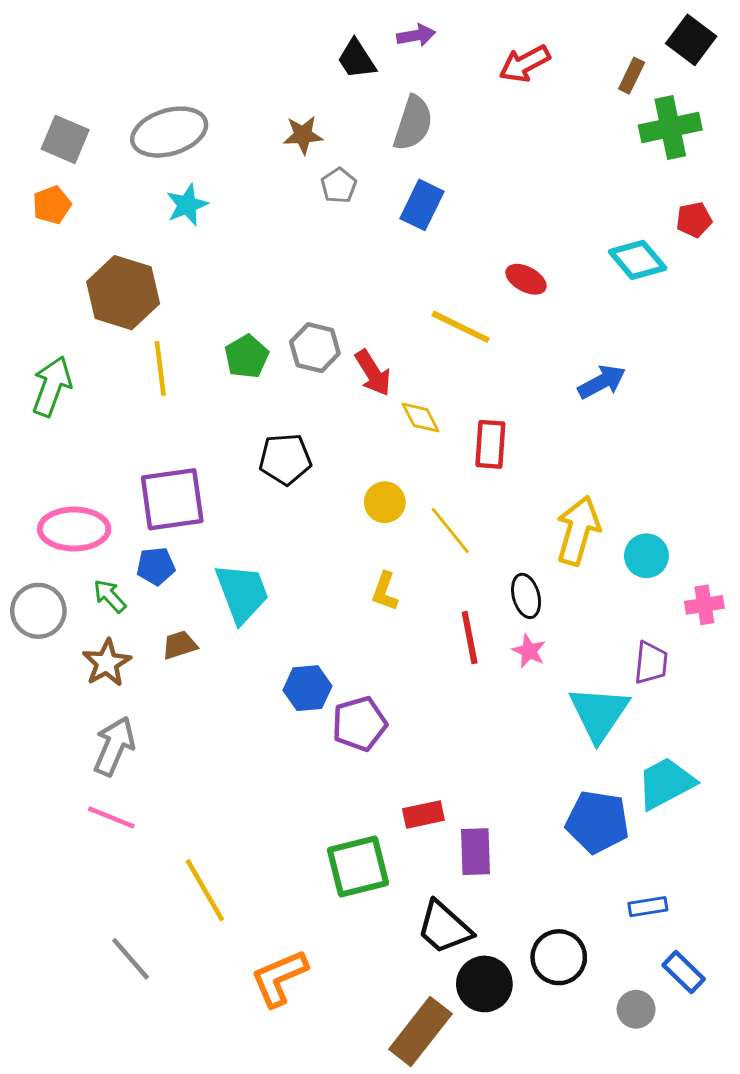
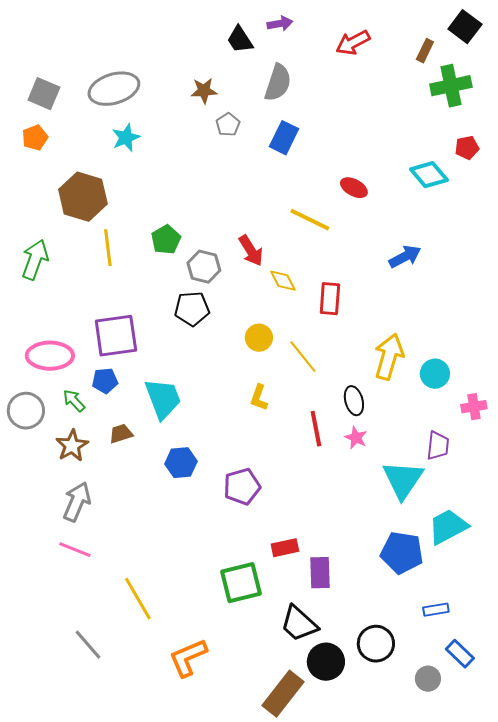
gray hexagon: (315, 348) -> (204, 267), moved
blue hexagon: (307, 688) -> (181, 463), moved

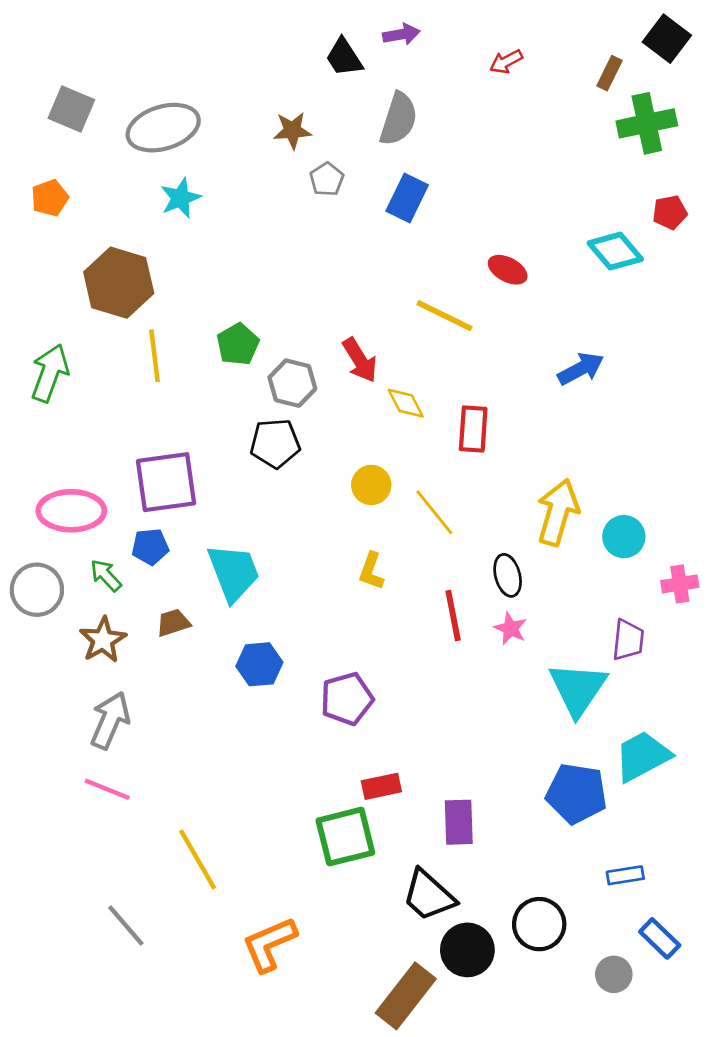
red arrow: (353, 43) -> (506, 62), size x0.7
gray square: (44, 94) -> (71, 109), moved
red rectangle: (285, 548) -> (381, 786), moved

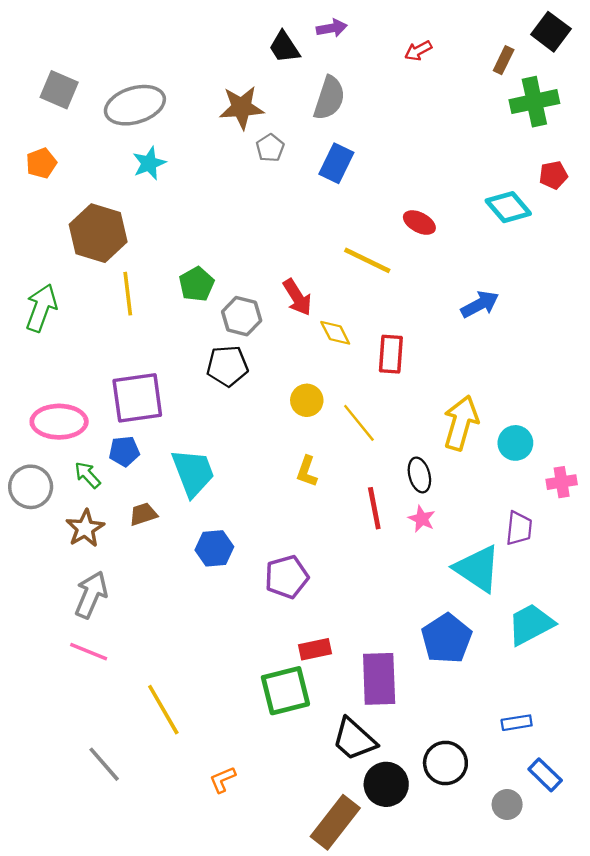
brown star: (292, 130) -> (242, 108), size x1.4
cyan triangle: (578, 689) -> (477, 569), turned -30
blue pentagon: (576, 794) -> (447, 639), moved, turned 30
purple rectangle: (459, 822) -> (379, 679), size x1.4
orange L-shape: (269, 944) -> (223, 780), size x0.6

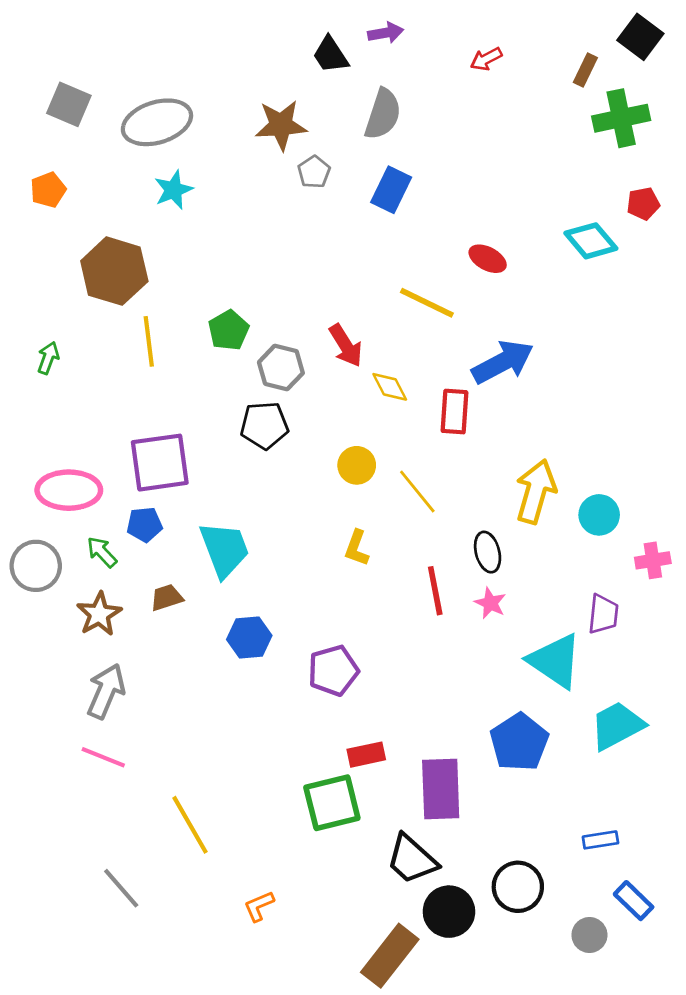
blue arrow: (480, 304) -> (503, 362), moved, size x1.4
green arrow: (41, 308) -> (48, 358), size x0.6

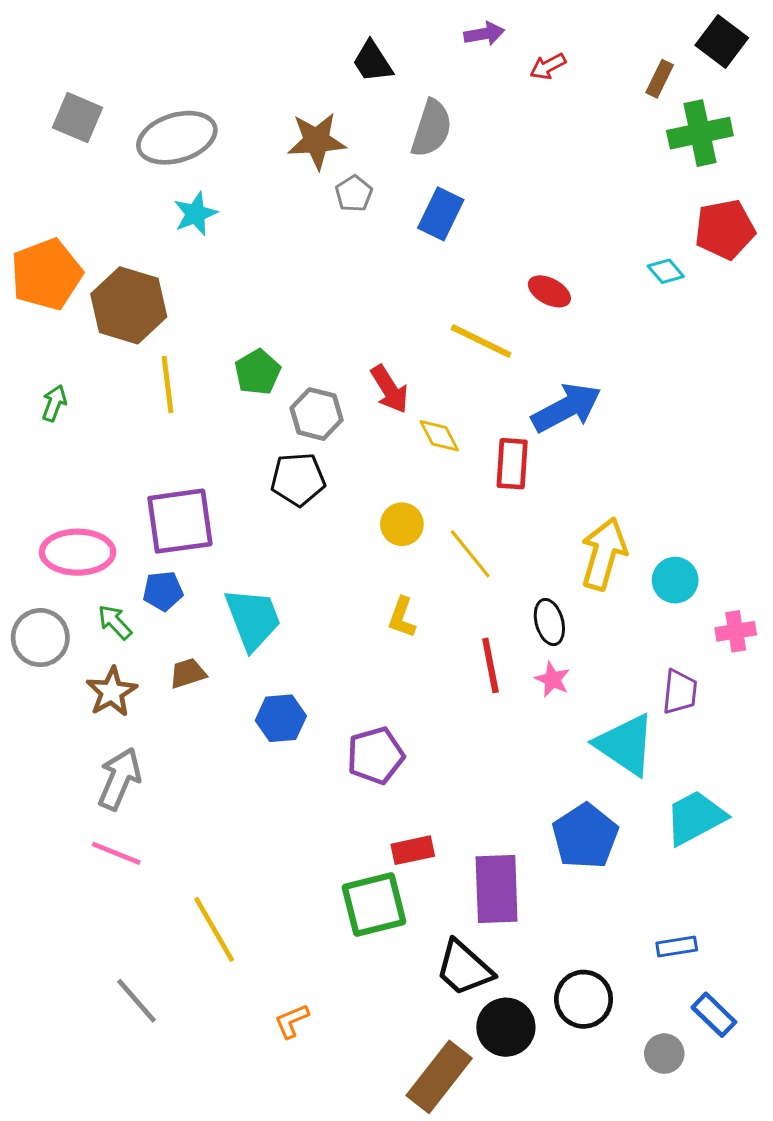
purple arrow: (386, 33) -> (484, 34), moved
orange pentagon: (48, 190) -> (46, 274), moved, size x1.8
red pentagon: (643, 204) -> (725, 229), size x1.6
cyan diamond: (591, 241) -> (666, 271), size x0.6

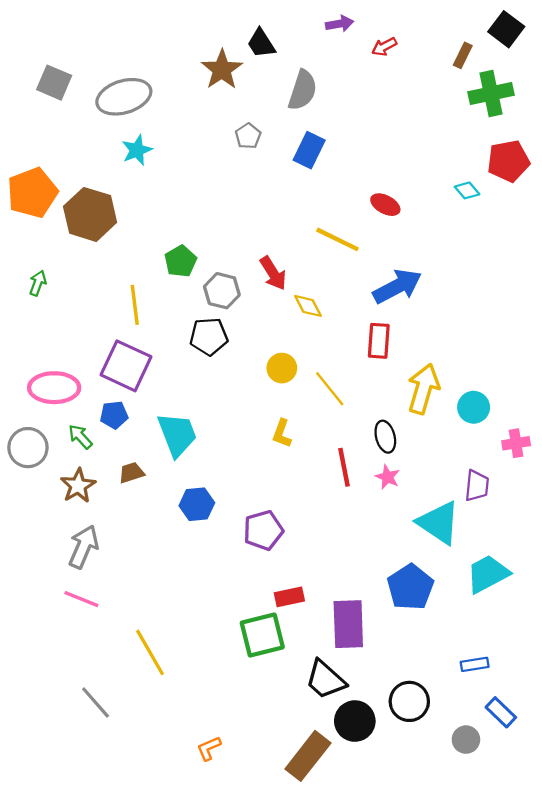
brown star: (317, 141) -> (222, 70), moved, turned -30
yellow line: (168, 385) -> (135, 305), moved
red rectangle: (512, 464) -> (379, 341), moved
purple square: (180, 521) -> (126, 366), turned 33
orange L-shape: (292, 1021) -> (209, 748), moved

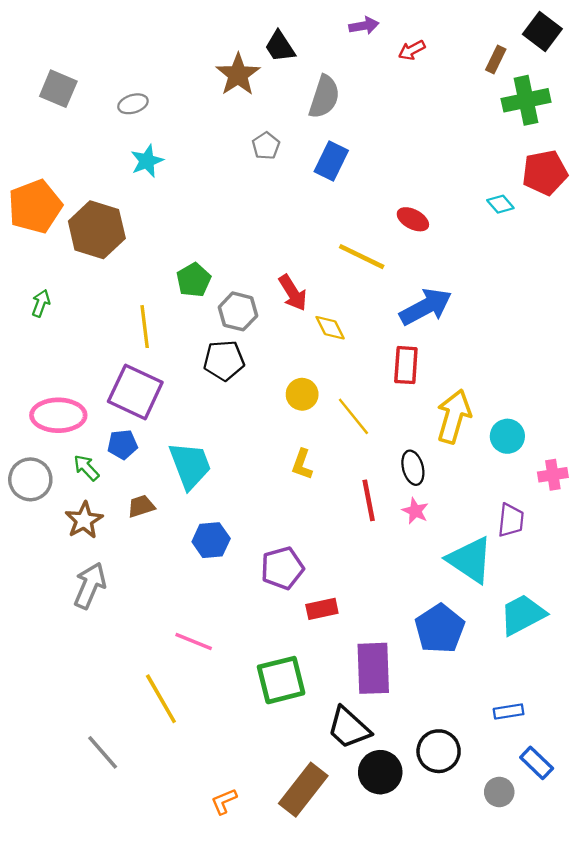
gray ellipse: (124, 97) -> (133, 104), size x0.5
red rectangle: (289, 597) -> (322, 609), moved
pink line: (81, 599) -> (194, 642), moved
brown rectangle: (308, 756) -> (303, 790), moved

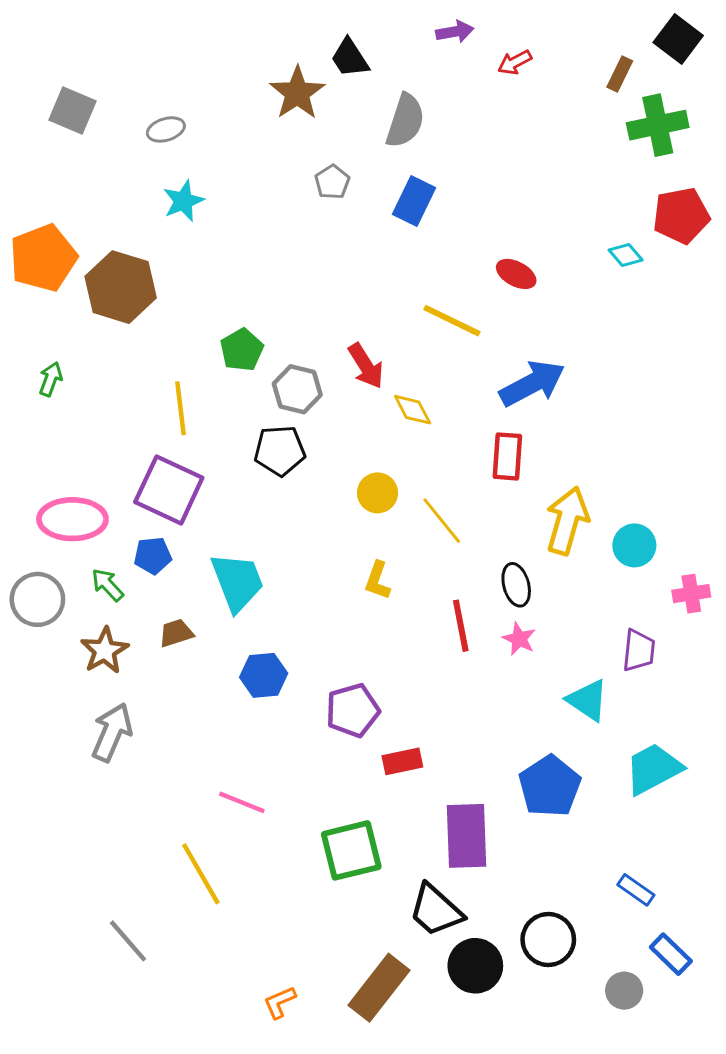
cyan triangle: (470, 560) -> (588, 700), size x0.7
blue rectangle: (509, 712) -> (636, 890), turned 44

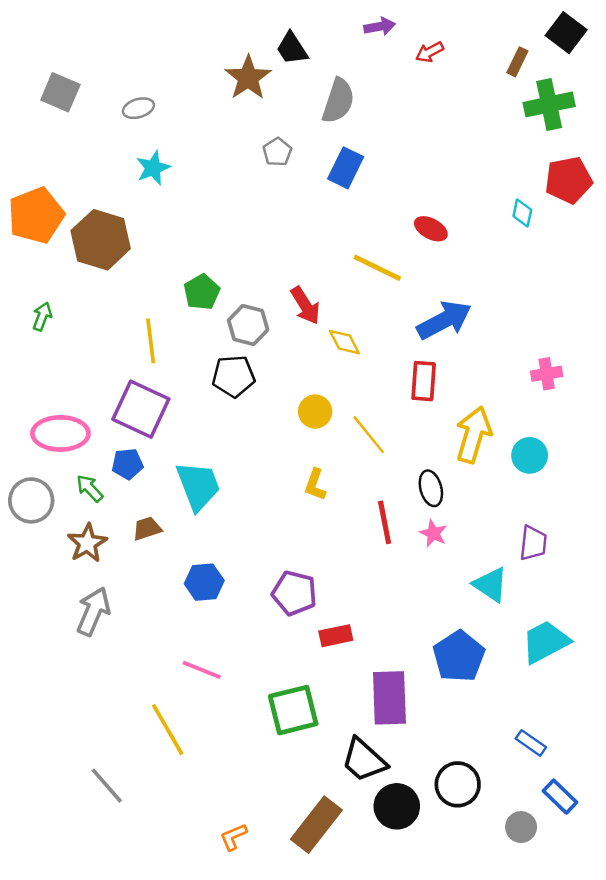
cyan diamond: (626, 255) -> (522, 213), turned 52
pink cross: (691, 594) -> (547, 374), moved
blue hexagon: (264, 675) -> (204, 582), moved
purple pentagon: (353, 710) -> (294, 593), turned 30

